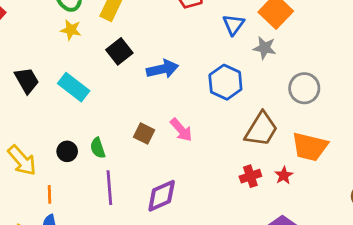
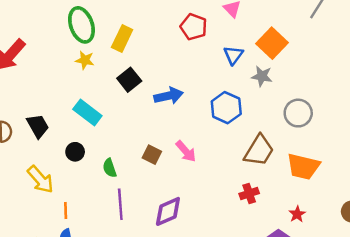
black trapezoid: (27, 80) -> (38, 126), moved
black circle: (67, 151) -> (75, 152), moved
red star: (284, 175) -> (297, 214), moved

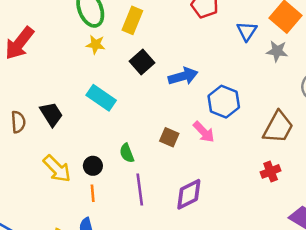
blue hexagon: (226, 108) -> (224, 102), moved
black circle: (75, 152) -> (93, 166), moved
orange line: (66, 210) -> (93, 193), moved

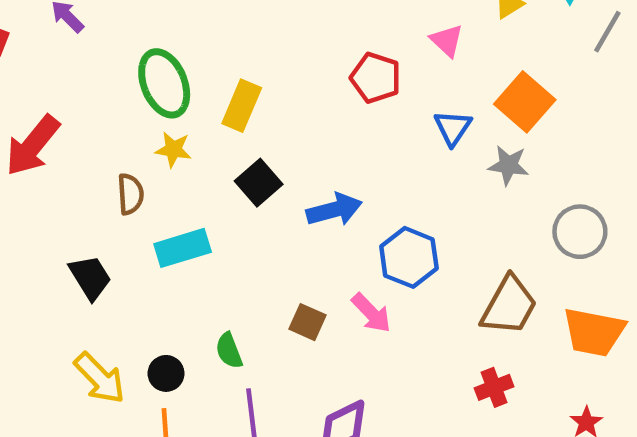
cyan rectangle: (101, 98) -> (183, 248), turned -52
brown semicircle: (18, 122) -> (130, 194), moved

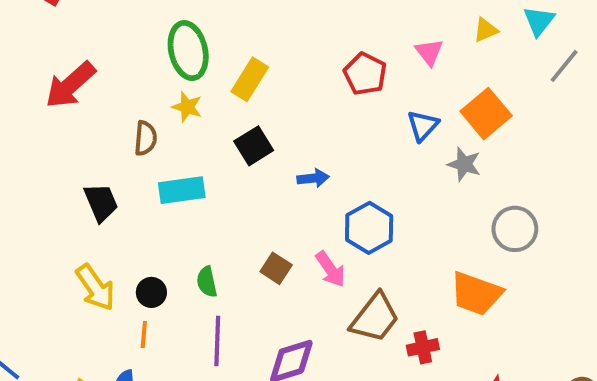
blue arrow: (334, 210) -> (313, 178), size x0.7
brown trapezoid: (509, 306) -> (375, 318), moved
orange trapezoid: (594, 332) -> (476, 294), moved

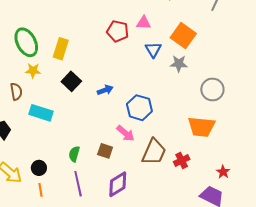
pink triangle: (429, 52) -> (144, 23), moved, turned -35
cyan rectangle: (182, 190) -> (41, 113), turned 40
brown square: (276, 268) -> (105, 151), moved
green semicircle: (207, 282) -> (74, 154), moved, turned 42

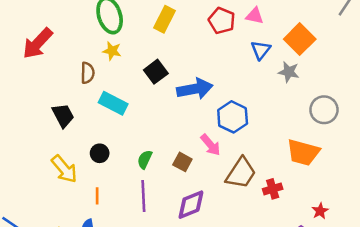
yellow rectangle: (61, 49) -> (164, 19), moved
blue arrow: (105, 90) -> (195, 89), size x1.8
black circle: (39, 168) -> (100, 153), moved

